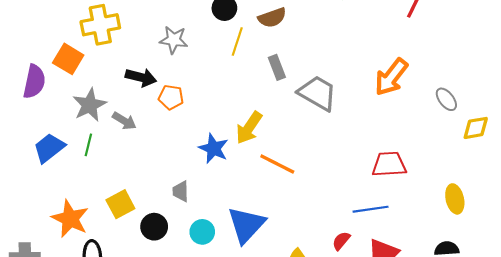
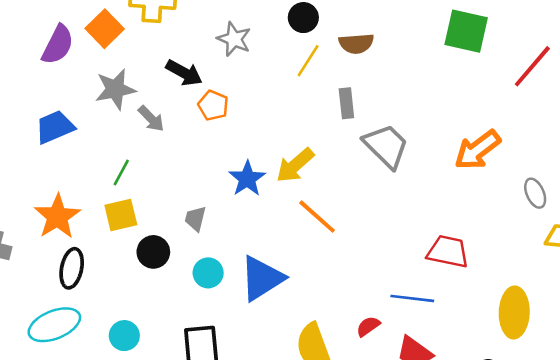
green line: (88, 145) -> (121, 172), moved
yellow ellipse: (455, 199) -> (514, 312), size x1.4

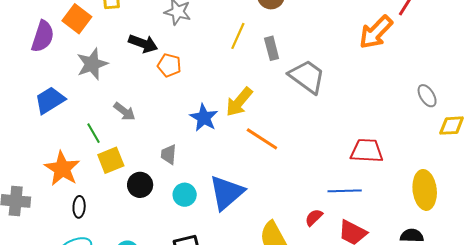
yellow line: (308, 61) -> (238, 36), moved
gray arrow: (151, 119) -> (124, 112), moved
orange arrow: (477, 150) -> (376, 32), moved
green line: (121, 172) -> (93, 133), moved, turned -50
black ellipse: (72, 268) -> (79, 207), size x0.7

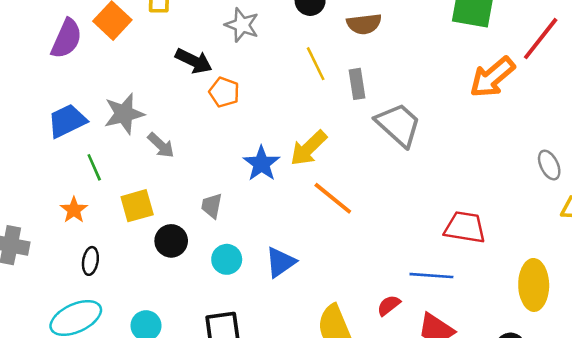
yellow line: (238, 36) -> (316, 64), turned -56
gray star: (92, 64) -> (124, 114), moved
green line: (93, 133) -> (94, 167), moved
orange star: (62, 169) -> (74, 210), size x0.6
blue triangle: (227, 193) -> (281, 262), size x0.7

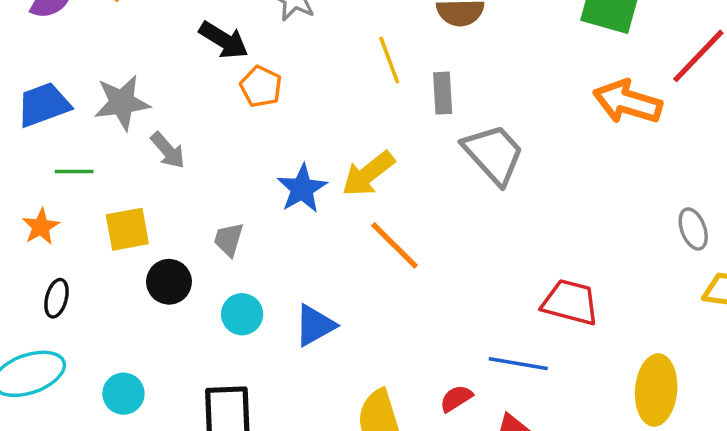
orange arrow: (492, 77) -> (627, 102), turned 51
green line: (94, 167) -> (74, 171), turned -72

